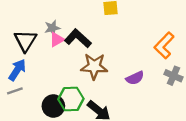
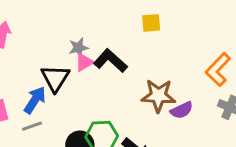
black triangle: (25, 41) -> (55, 78), moved
brown star: (94, 66) -> (158, 96), moved

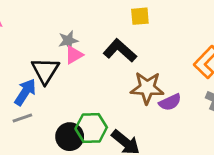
black L-shape: (110, 61) -> (120, 51), moved

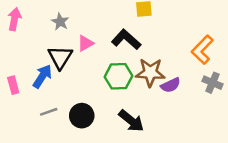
gray star: (68, 41) -> (60, 22), moved, turned -30
gray line: (22, 118) -> (49, 112), moved
green hexagon: (91, 128) -> (119, 76), moved

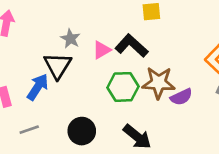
gray star: (60, 22) -> (70, 39), moved
pink triangle: (86, 43) -> (102, 50), moved
gray line: (49, 112) -> (29, 130), moved

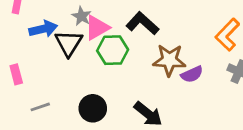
pink triangle: (102, 50) -> (97, 28), moved, size x1.4
blue arrow: (38, 87) -> (43, 29), moved, turned 44
green hexagon: (123, 87) -> (113, 50), moved

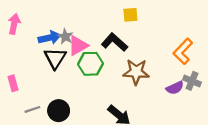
blue arrow: (43, 29) -> (49, 38), moved
purple semicircle: (192, 74) -> (175, 88), moved
black circle: (93, 108) -> (59, 111), moved

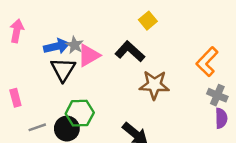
yellow square: (130, 15) -> (148, 21), turned -35
green hexagon: (91, 64) -> (80, 113), moved
purple semicircle: (175, 88) -> (221, 118), moved, turned -66

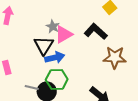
blue arrow: (57, 46) -> (55, 57), moved
gray line: (37, 127) -> (32, 87), moved, turned 32

